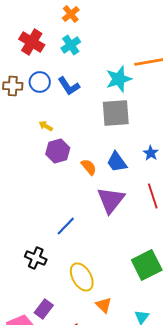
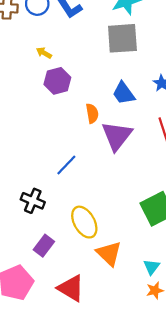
orange semicircle: (89, 167) -> (92, 113), moved, turned 30
orange triangle: (104, 305) -> (109, 253), size x1.4
purple rectangle: (44, 309) -> (44, 246), moved

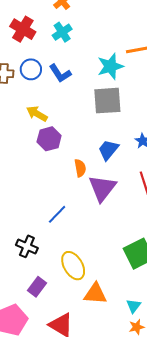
yellow arrow: (44, 53) -> (37, 114), size x1.5
blue trapezoid: (124, 93) -> (108, 150), turned 75
orange triangle: (109, 253) -> (95, 294), turned -40

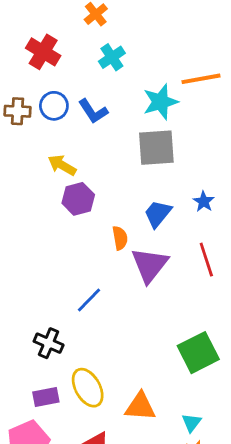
cyan cross: (62, 32) -> (112, 57), moved
yellow ellipse: (73, 266) -> (88, 388), moved
purple rectangle: (37, 287) -> (46, 397), moved, turned 42

